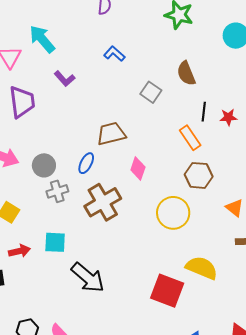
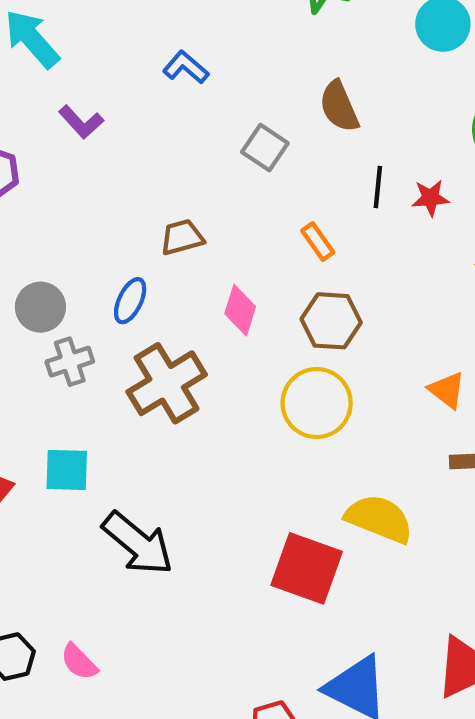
brown trapezoid: (111, 134) -> (182, 237), size x0.7
orange rectangle: (190, 138) -> (318, 242), moved, size x0.7
brown hexagon: (199, 175) -> (331, 321), moved

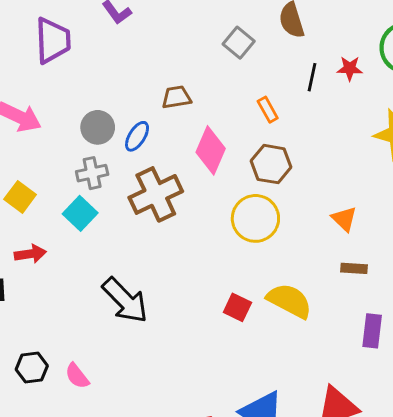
red star: (430, 198) -> (350, 68), moved
gray circle: (40, 307) -> (98, 127), moved
pink diamond: (240, 310) -> (211, 150), size x1.4
cyan square: (67, 470) -> (80, 213), moved, turned 36
red square: (307, 568) -> (237, 307), moved, size x0.6

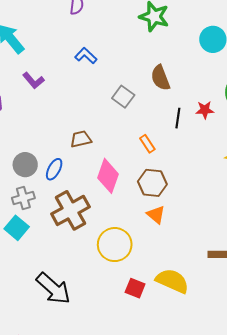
yellow circle: (255, 218) -> (115, 245), moved
orange triangle: (344, 219) -> (156, 215), moved

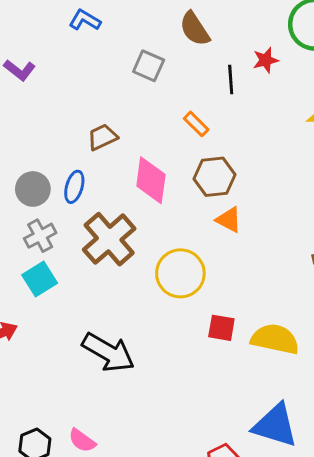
cyan square: (17, 228) -> (40, 279), turned 30
yellow semicircle: (172, 281) -> (275, 339), moved

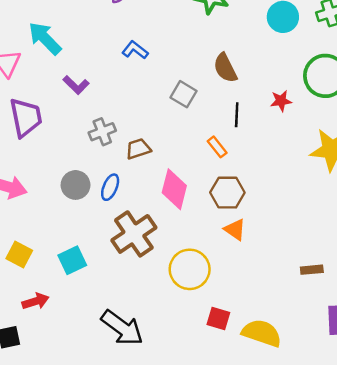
black line: (231, 79) -> (237, 115), moved
gray cross: (40, 236) -> (102, 132), moved

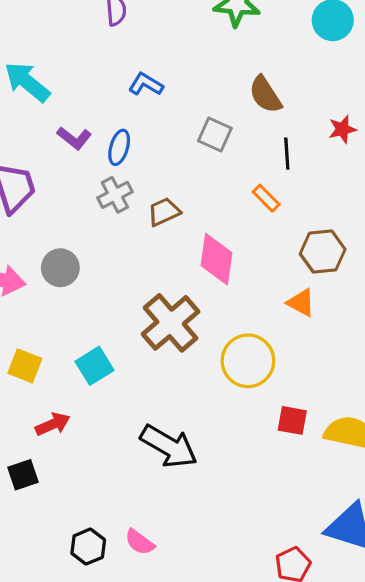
gray circle: (76, 185) -> (60, 268), moved
blue ellipse: (110, 187) -> (119, 147), moved
brown hexagon: (227, 193) -> (323, 252), moved

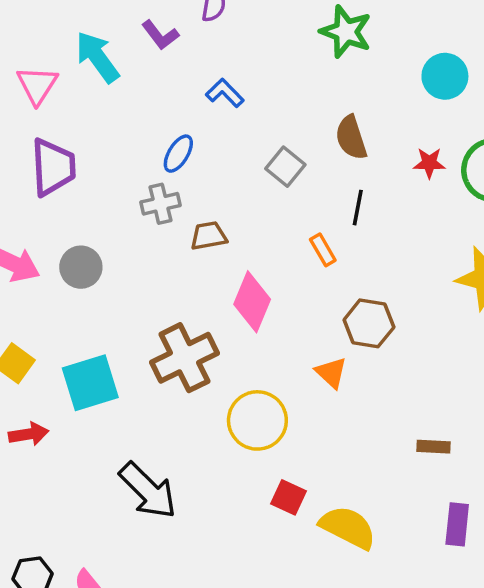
red star: (342, 129) -> (429, 163), moved
purple L-shape: (74, 138) -> (160, 35), moved
cyan square: (95, 366) -> (90, 383), size x1.4

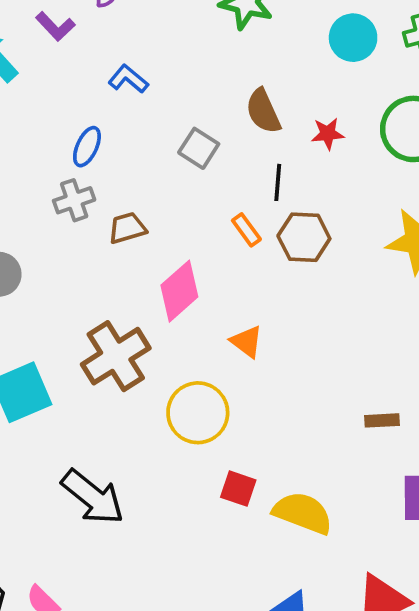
red star: (429, 163) -> (328, 134), moved
pink diamond: (252, 302) -> (179, 291), turned 32
brown hexagon: (369, 323) -> (304, 237), moved
orange triangle: (331, 373) -> (247, 342), moved

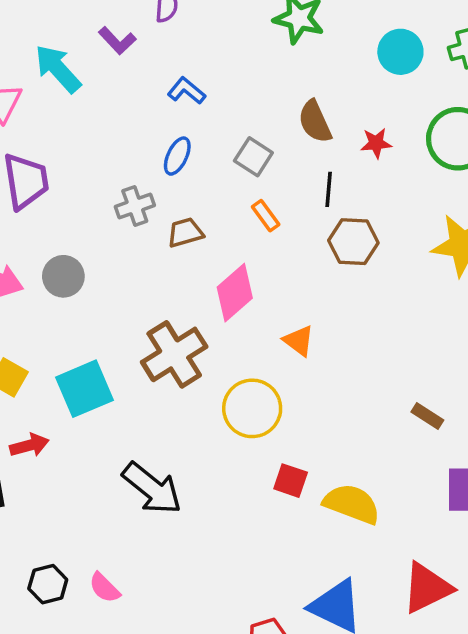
blue ellipse: (87, 147) -> (177, 156), moved
orange rectangle: (246, 230) -> (266, 216), moved
brown rectangle: (382, 420) -> (427, 416), turned 36

